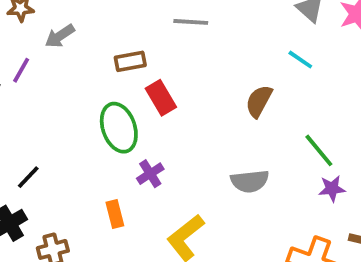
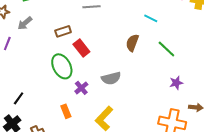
green line: (319, 150) -> (166, 49), moved
gray semicircle: (250, 181) -> (111, 78), moved

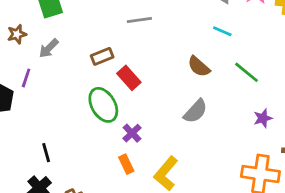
brown semicircle: (132, 43) -> (199, 66), turned -66
gray semicircle: (111, 78) -> (196, 111), moved, turned -30
black line: (19, 98) -> (46, 153), turned -48
orange rectangle: (66, 111) -> (126, 164), moved

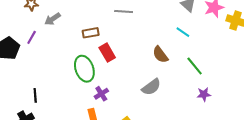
purple star: (263, 118) -> (204, 94), moved

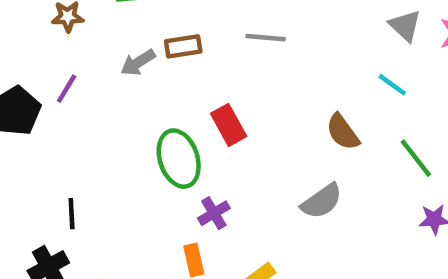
gray arrow: (53, 19) -> (138, 63), moved
brown rectangle: (91, 33) -> (183, 46), moved

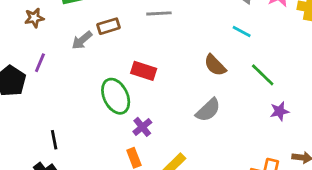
red rectangle: (229, 125) -> (144, 71), turned -35

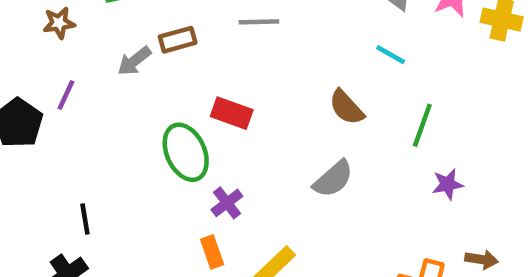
green line: (263, 75) -> (422, 125), turned 64

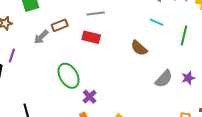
red rectangle: (232, 113) -> (91, 37), moved
green line: (422, 125) -> (184, 35), moved
gray semicircle: (333, 179) -> (164, 79), moved

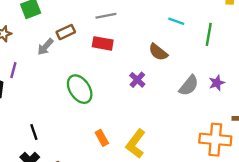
purple cross: (90, 97) -> (137, 80), moved

